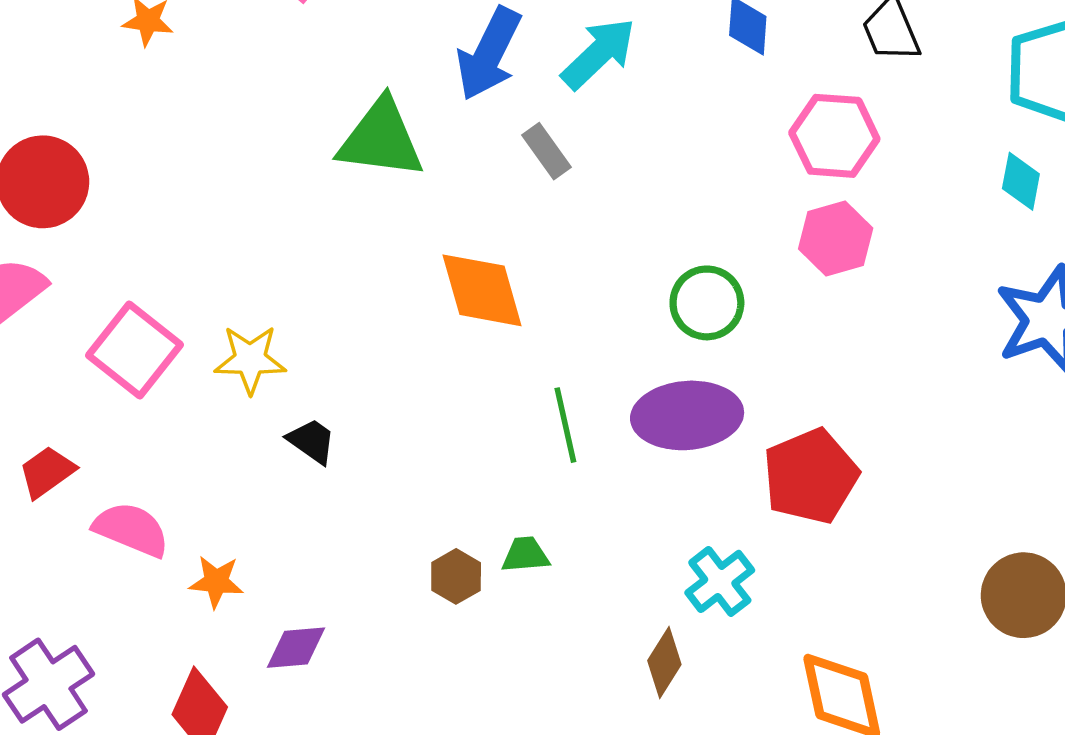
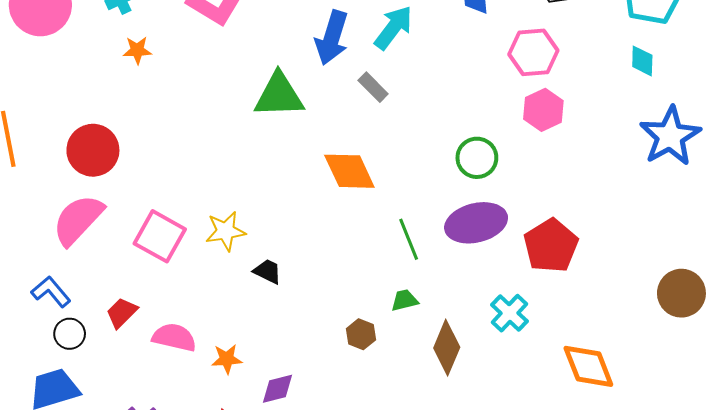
green trapezoid: (525, 555) -> (405, 300), moved
brown diamond: (664, 662) -> (447, 348), moved, size x1.4

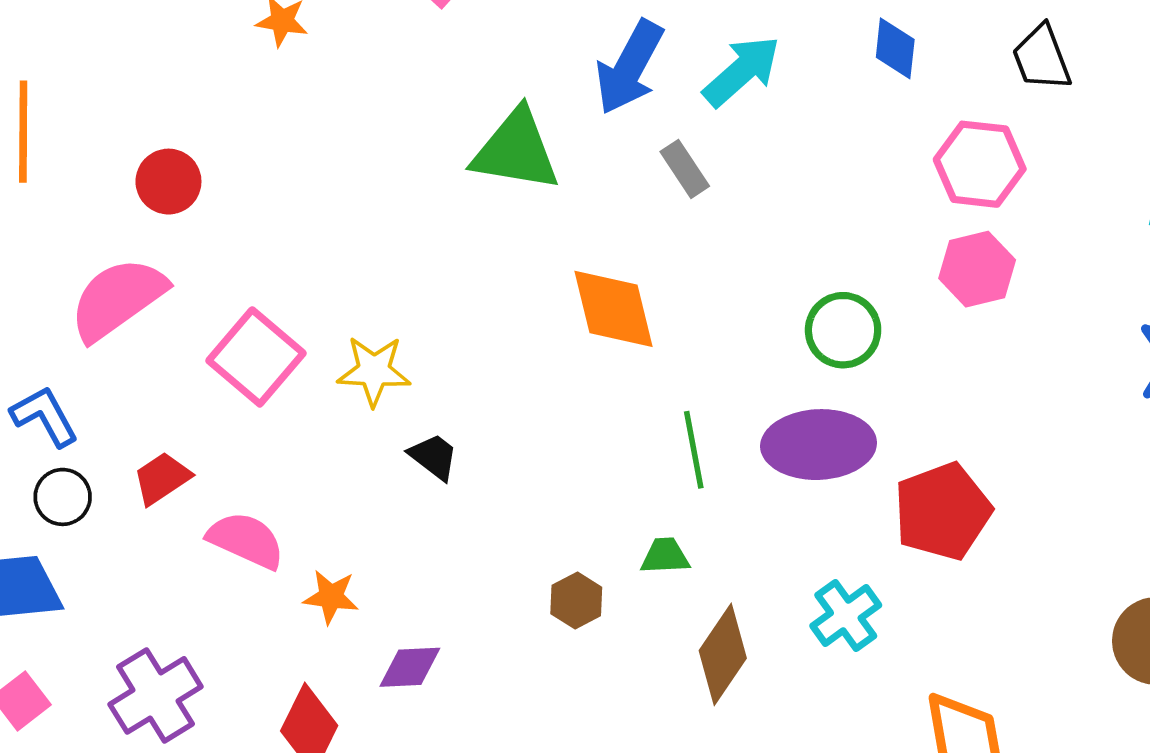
red circle: (93, 150) -> (168, 182), size x0.7

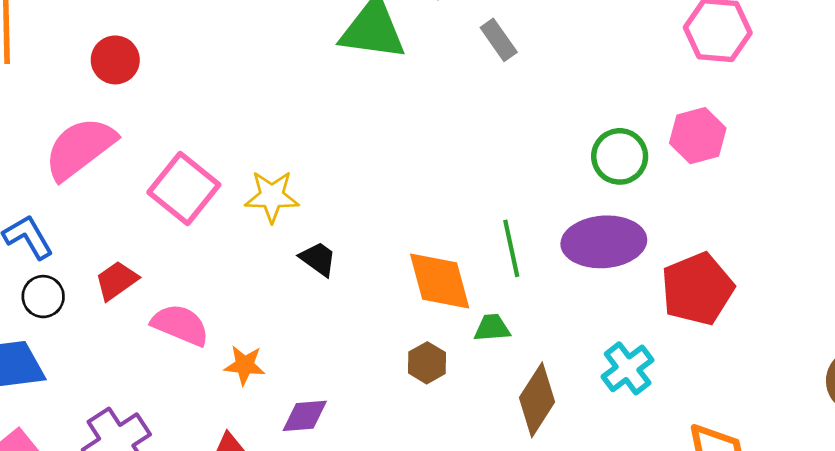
pink hexagon: (977, 269) -> (698, 136), moved
orange diamond: (614, 309) -> (440, 281), moved

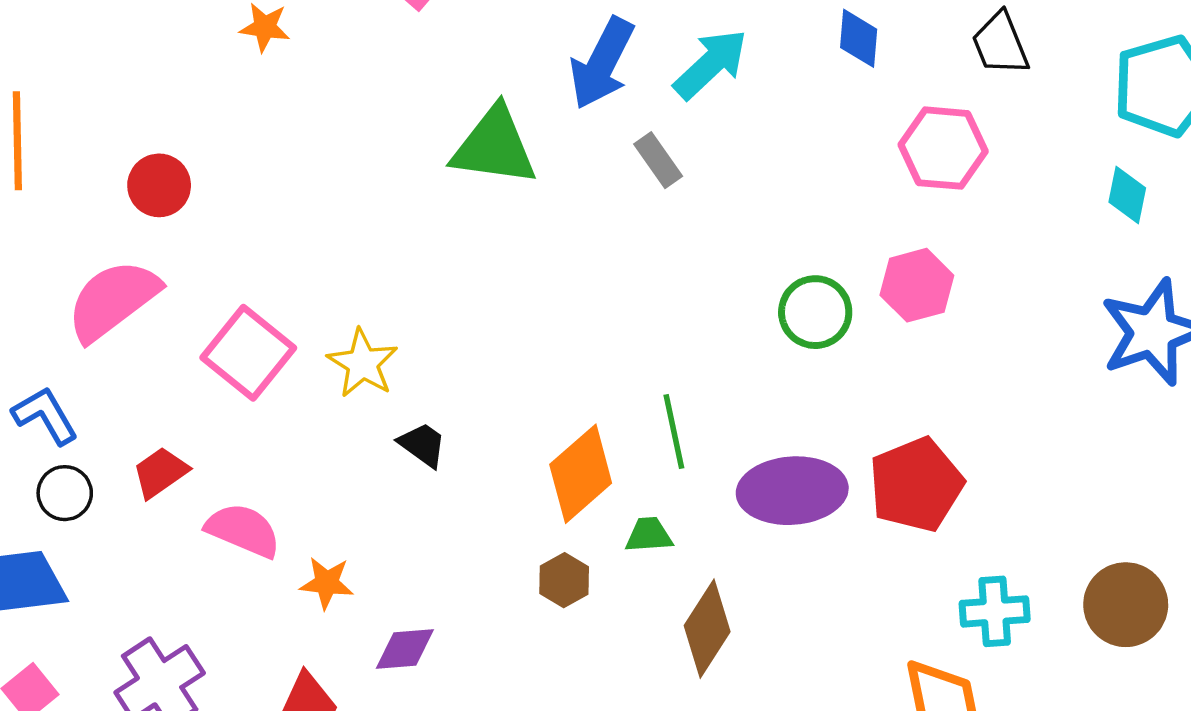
yellow star: (272, 196) -> (363, 363), turned 30
purple ellipse: (604, 242) -> (792, 491), moved
orange diamond: (440, 281) -> (581, 474), turned 64
cyan cross: (628, 368) -> (995, 611), moved, turned 33

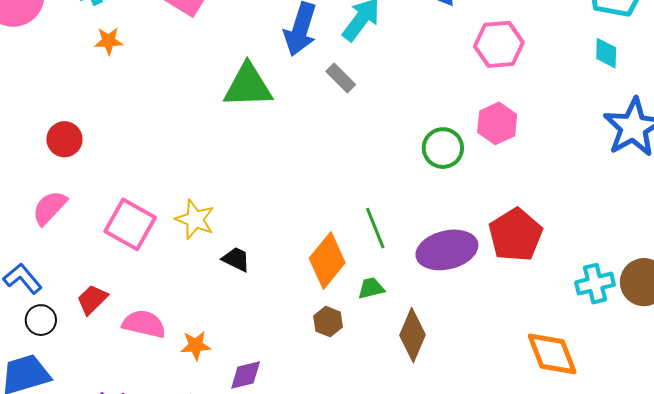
pink semicircle: (113, 300) -> (50, 208), size x0.7
cyan cross: (995, 611) -> (595, 284), moved

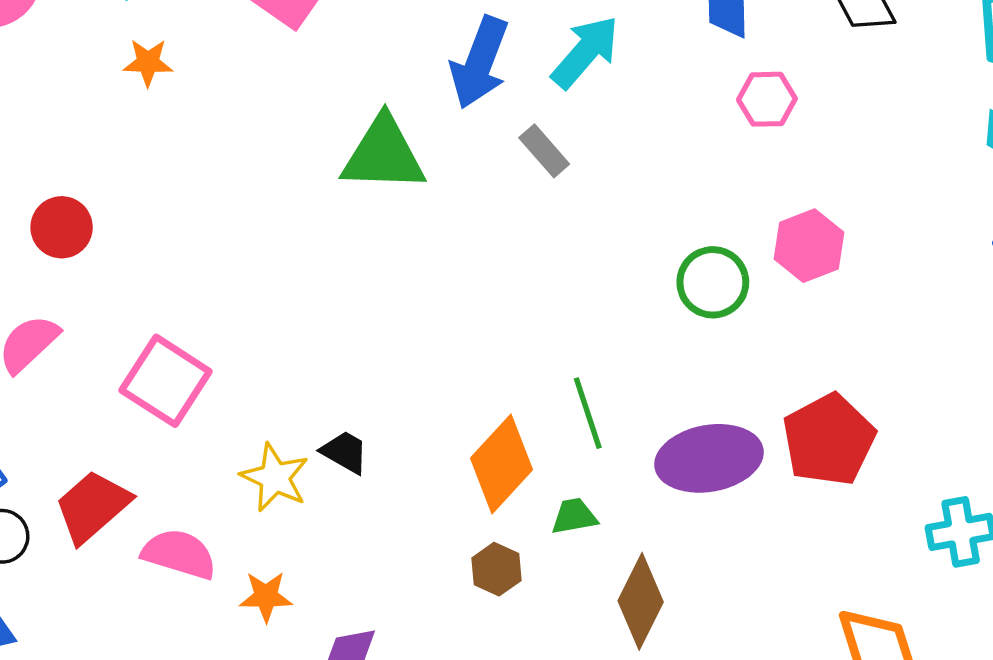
pink hexagon: (499, 44) -> (767, 99), moved, size x0.7
yellow star: (195, 219) -> (275, 478), moved
red trapezoid: (92, 299) -> (93, 506), size x1.4

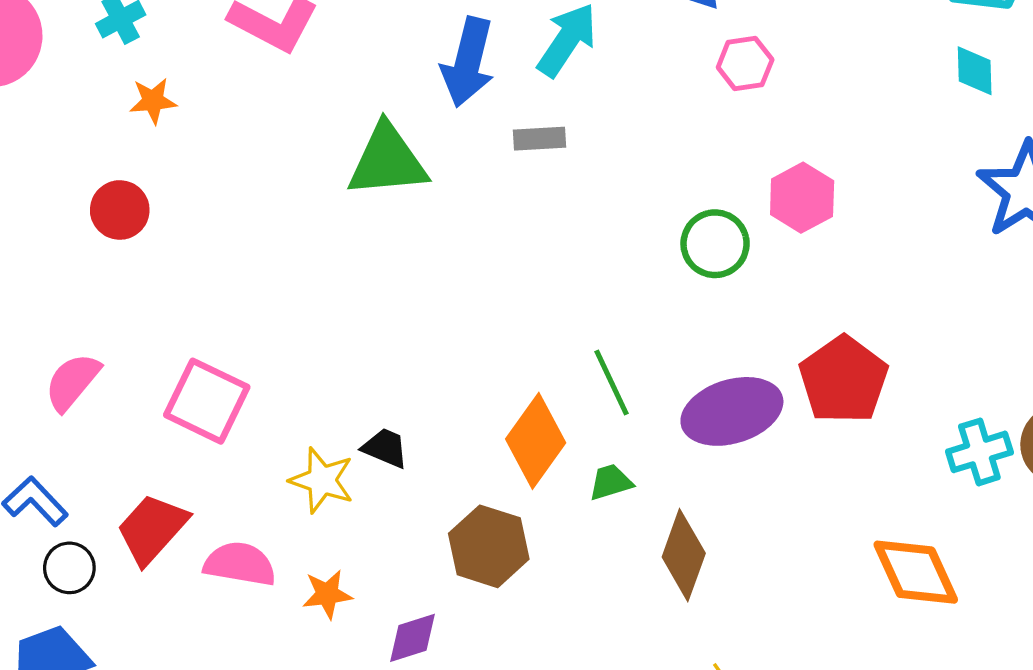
gray rectangle: (544, 151) -> (540, 139), turned -45
red circle: (62, 227) -> (120, 210), moved
brown hexagon: (496, 569) -> (489, 546), moved, size x1.6

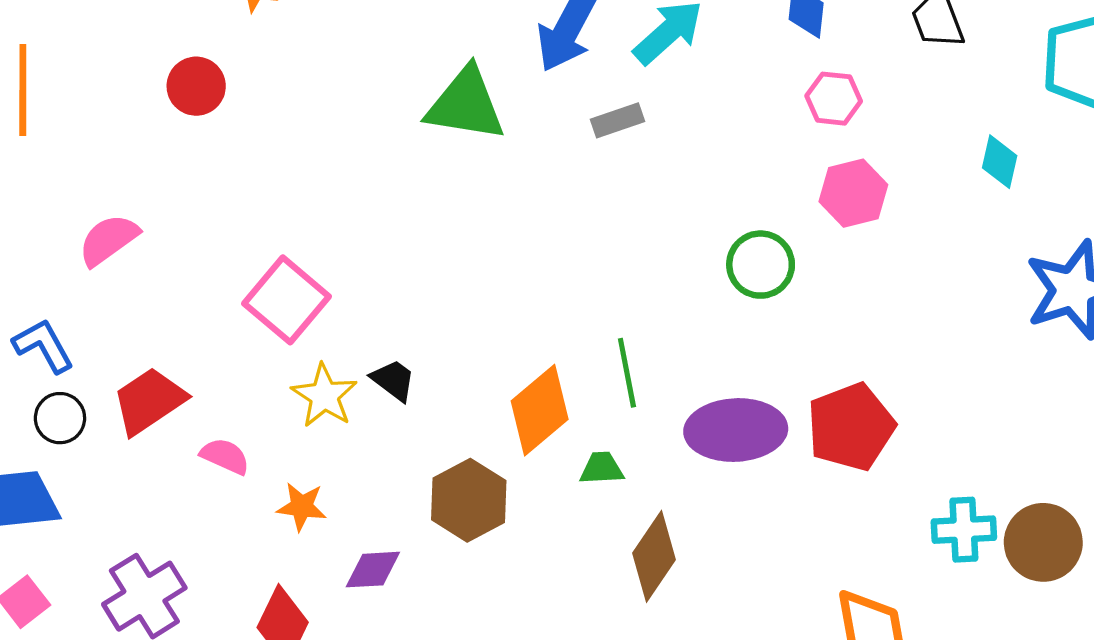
cyan diamond: (975, 71) -> (1000, 162), moved
gray rectangle: (540, 139) -> (618, 120), turned -30
pink hexagon: (802, 198) -> (853, 193), moved
pink square: (207, 401) -> (287, 300), moved
pink semicircle: (240, 564) -> (225, 456), size x0.7

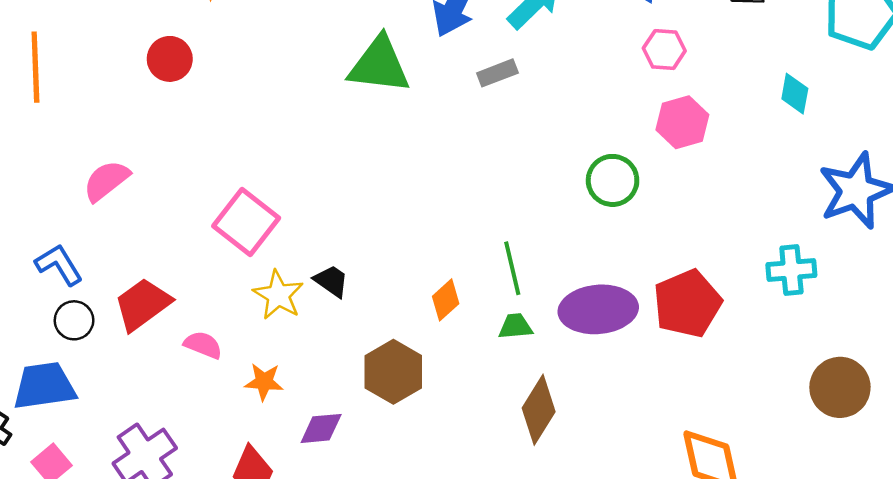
orange diamond: (540, 410) -> (446, 300), size x0.6
green trapezoid: (602, 468) -> (515, 326), moved
cyan cross: (964, 530) -> (791, 270), moved

